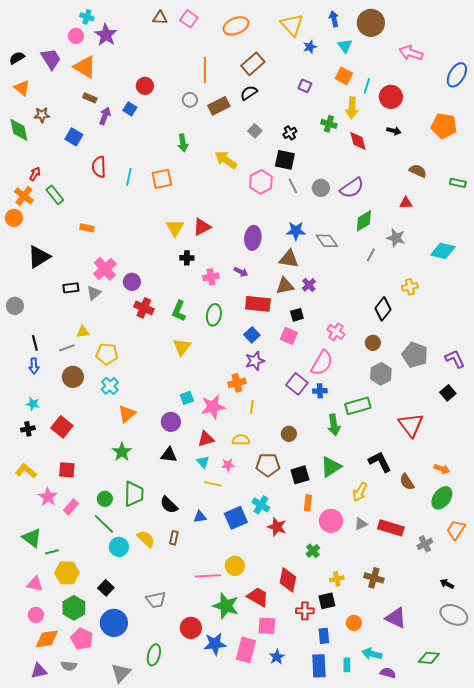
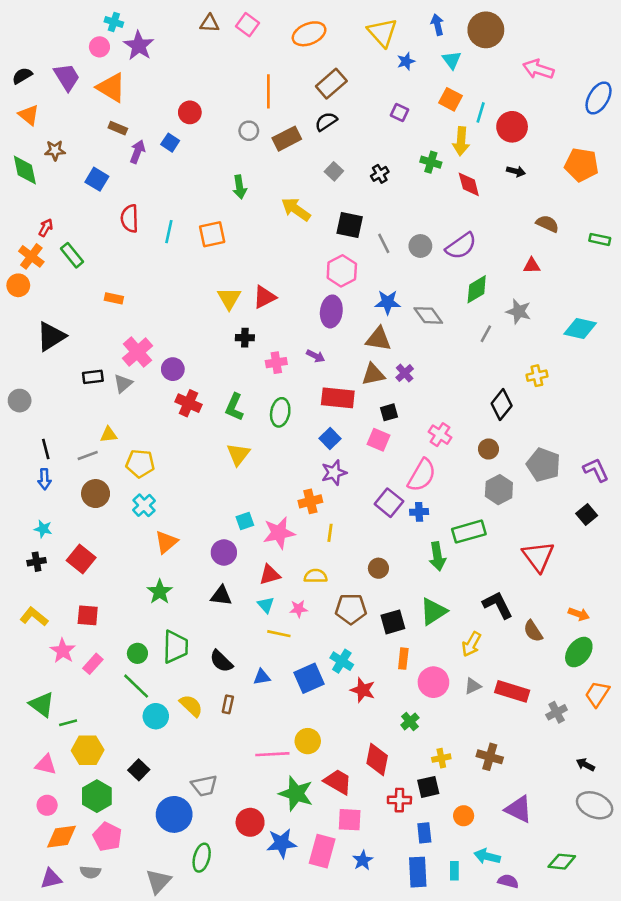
black square: (285, 160) -> (350, 225), moved
pink hexagon: (261, 182) -> (342, 271), moved
blue circle: (114, 623) -> (174, 814), moved

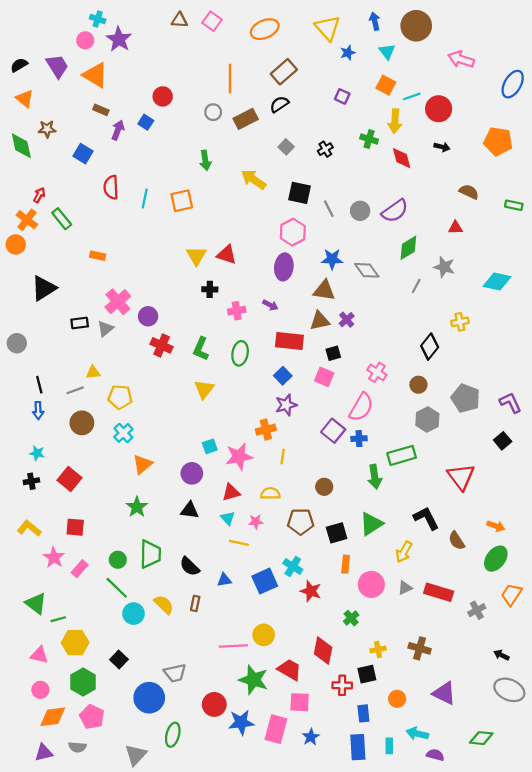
cyan line: (481, 112) -> (412, 96), turned 54
red triangle: (264, 297) -> (227, 255), turned 45

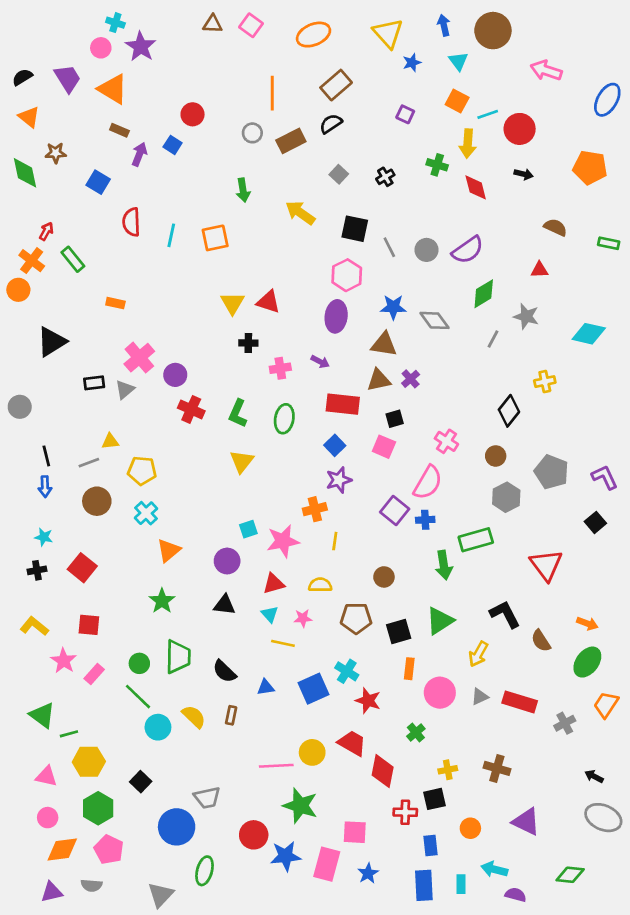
red trapezoid: (289, 670) -> (352, 743), moved

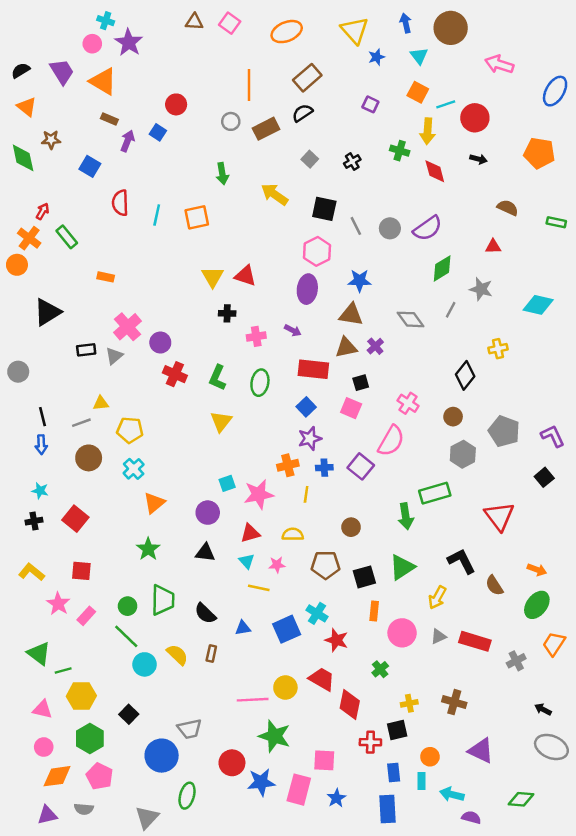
gray diamond: (434, 320) -> (411, 319), moved
blue cross: (425, 520) -> (324, 468), moved
cyan rectangle: (461, 884) -> (421, 781), moved

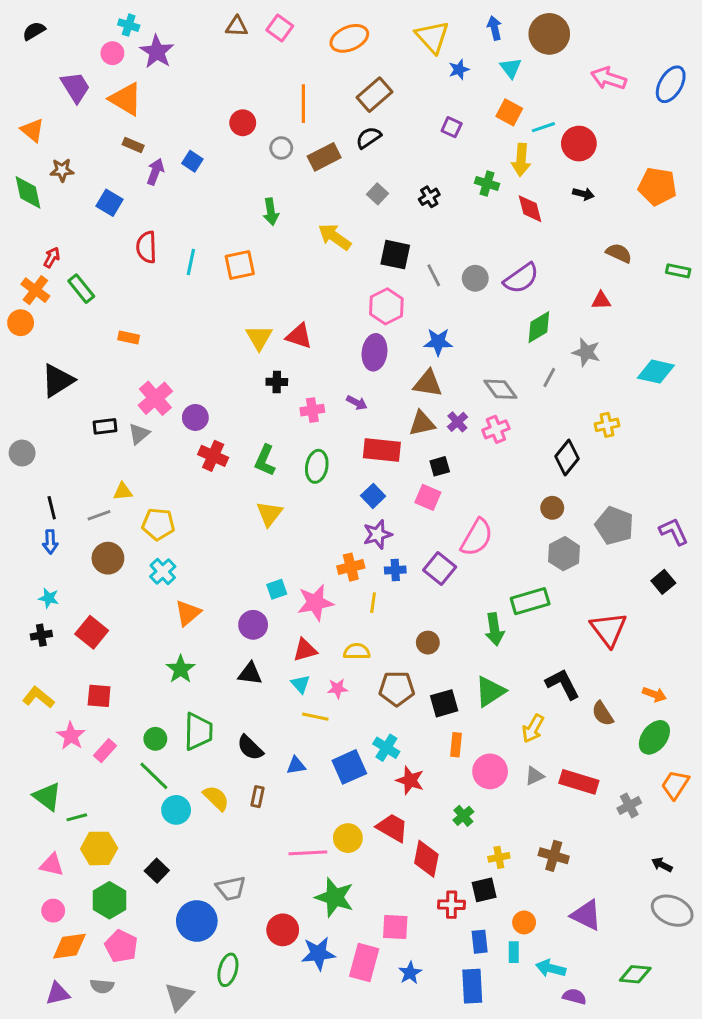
black semicircle: (21, 70) -> (34, 31), moved
blue ellipse: (555, 91) -> (671, 84), moved
red circle: (176, 104) -> (243, 123), moved
pink cross: (408, 403) -> (496, 429), moved, turned 35

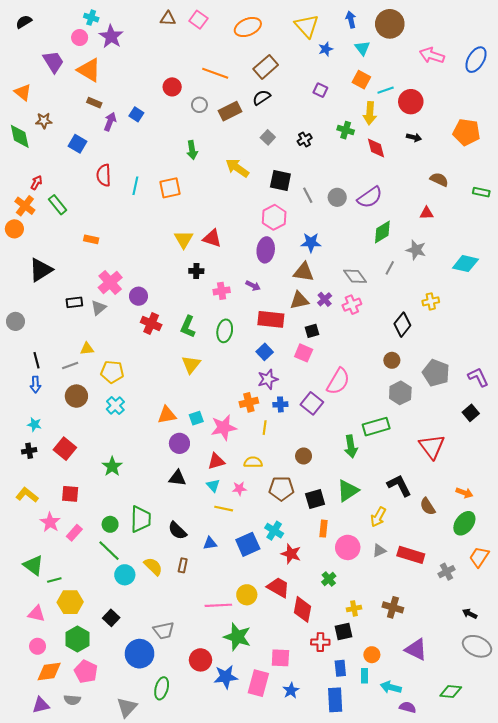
orange line: (303, 104) -> (215, 73), turned -70
orange triangle: (188, 613) -> (167, 415), moved, turned 30
green star: (181, 669) -> (112, 466), moved

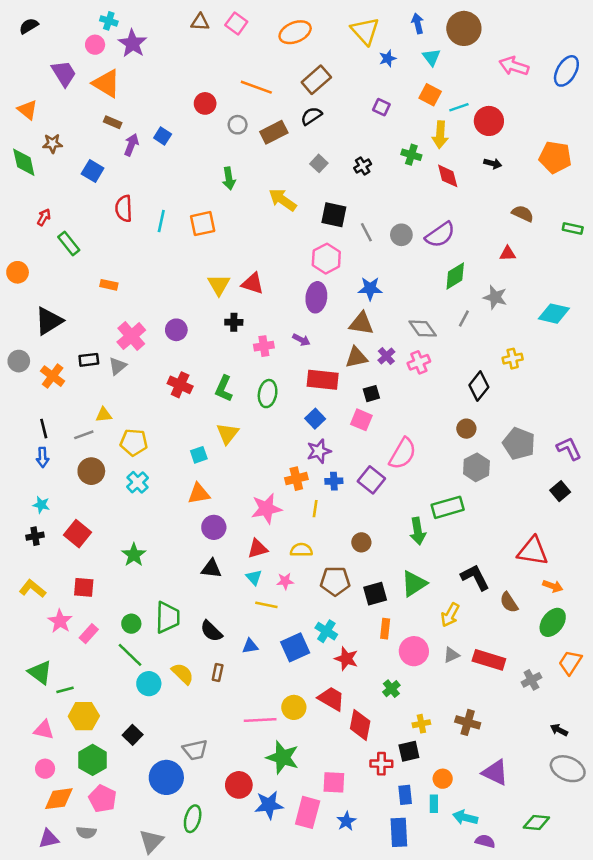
orange cross: (25, 206) -> (53, 376), moved
purple circle: (138, 296) -> (176, 330), moved
gray circle: (15, 321) -> (19, 361), moved
cyan square: (196, 418) -> (199, 455), moved
red triangle: (432, 447) -> (533, 551), moved, turned -44

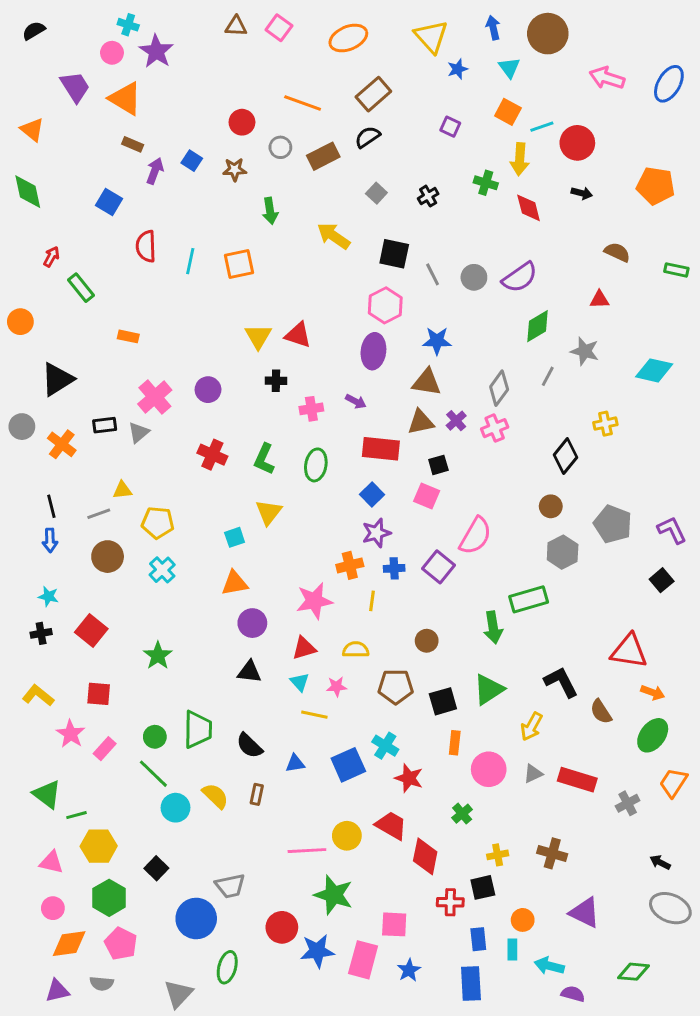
brown star: (53, 143) -> (235, 169), moved
gray diamond: (423, 329) -> (499, 388), turned 72

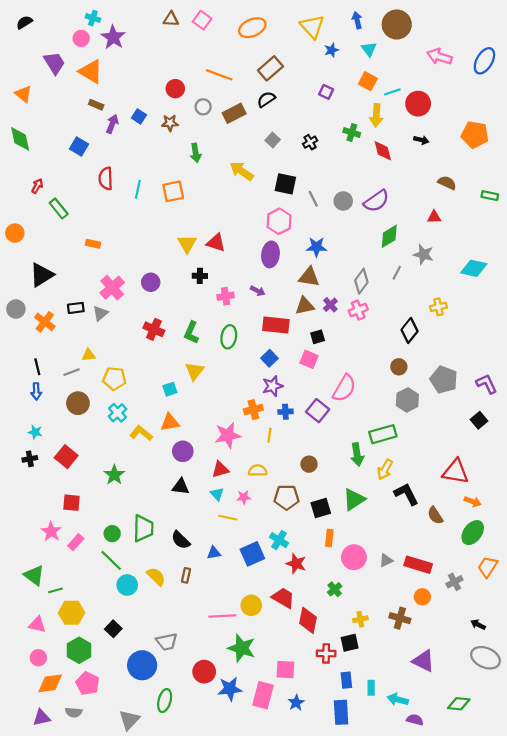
yellow L-shape: (38, 695) -> (141, 433), moved
yellow arrow: (532, 726) -> (385, 469), moved
orange circle: (523, 920) -> (422, 597), moved

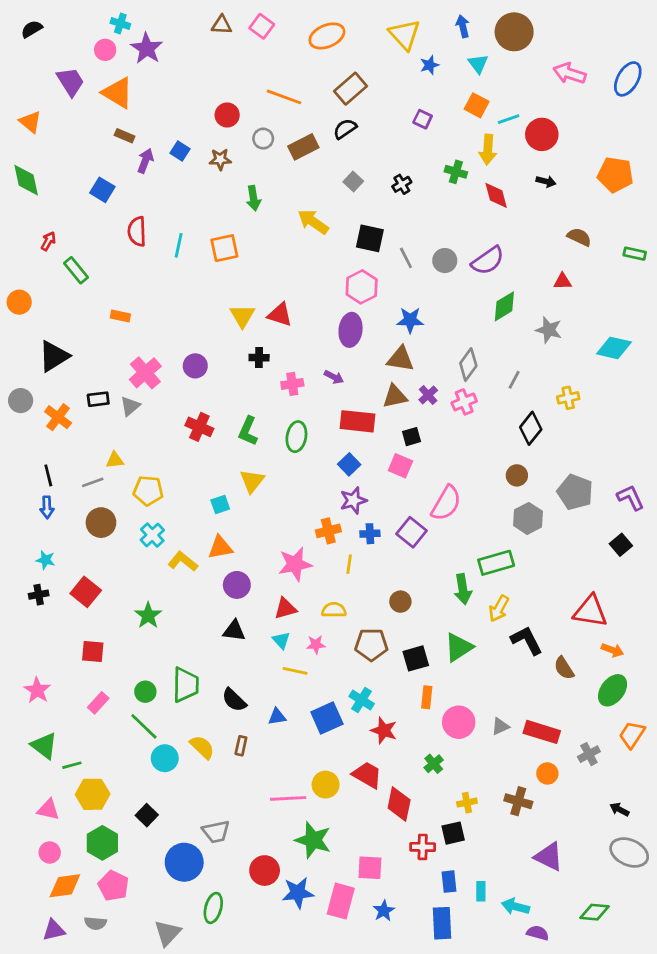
gray line: (397, 273) -> (514, 380), moved
pink star: (51, 532) -> (37, 690), moved

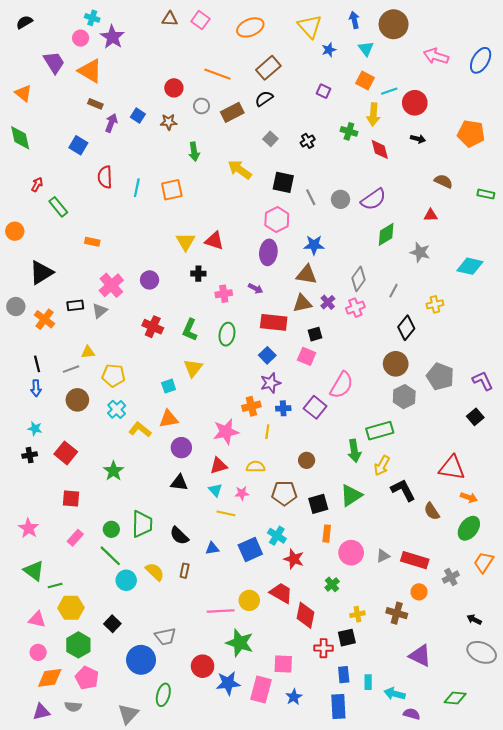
brown circle: (517, 475) -> (396, 364), size x1.5

